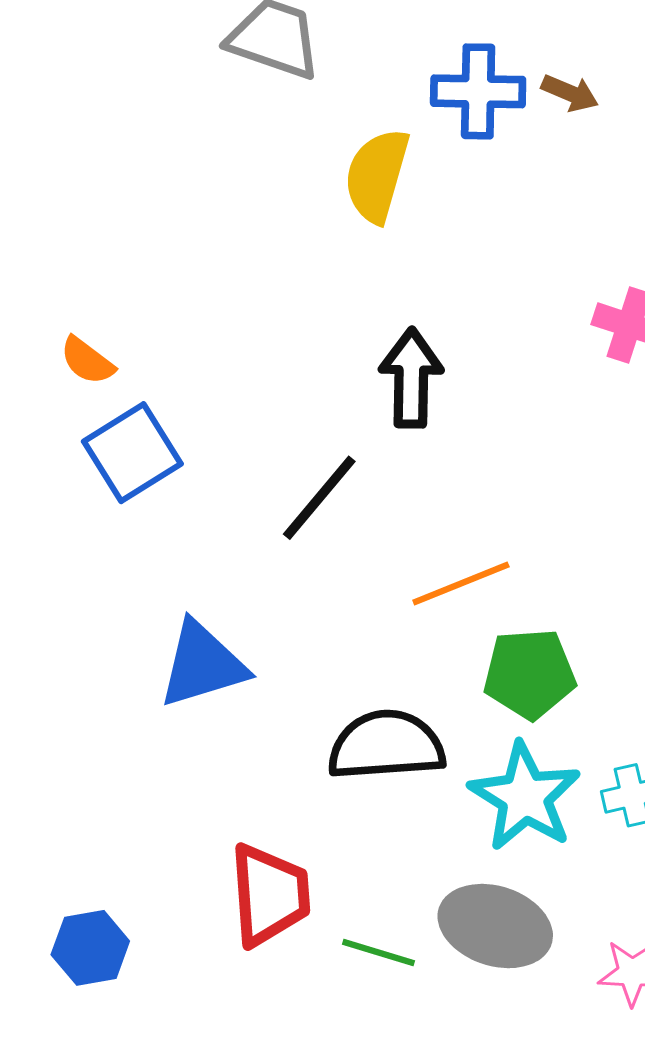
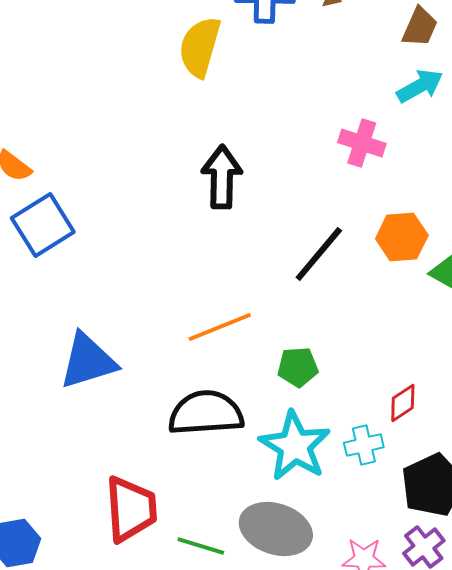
black line: (319, 498) -> (319, 254), moved
orange line: (461, 583) -> (220, 327), moved
green pentagon: (529, 674) -> (298, 367), size x0.7

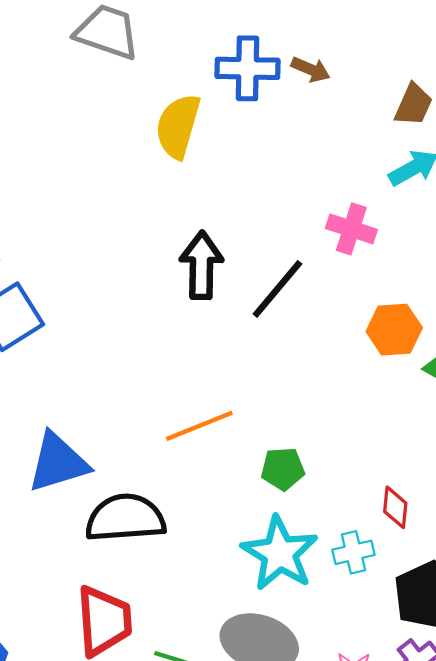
black line: (319, 254) -> (277, 289), moved
red diamond: (403, 403) -> (395, 507), turned -51
black semicircle: (206, 413) -> (125, 518), moved

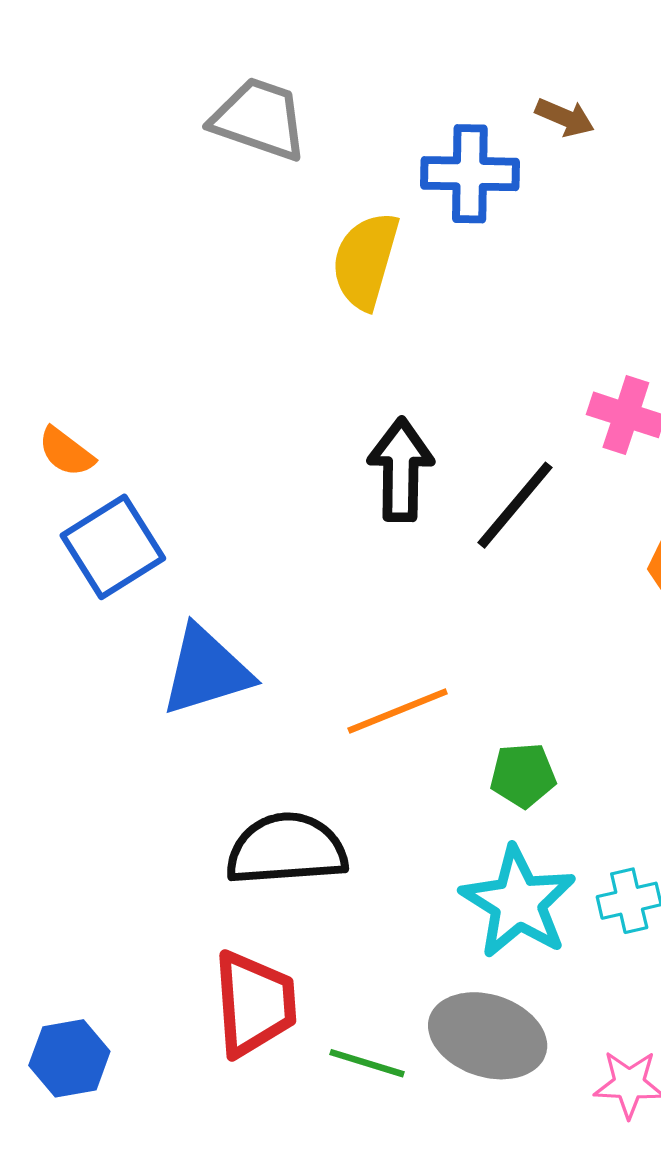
brown arrow: (311, 69) -> (565, 117), moved
blue triangle: (58, 462) -> (206, 671), moved

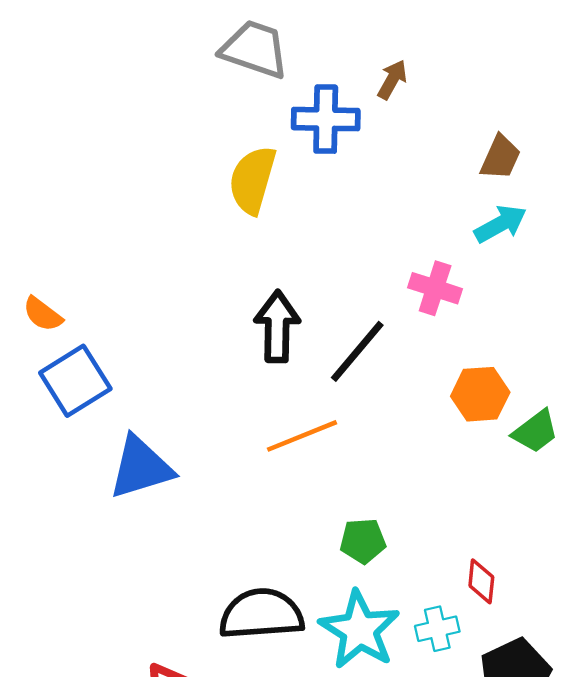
brown arrow: (565, 117) -> (392, 80), turned -84
gray trapezoid: (259, 119) -> (255, 49), moved
orange line: (398, 711) -> (302, 436), moved
black semicircle: (287, 849) -> (261, 614), moved

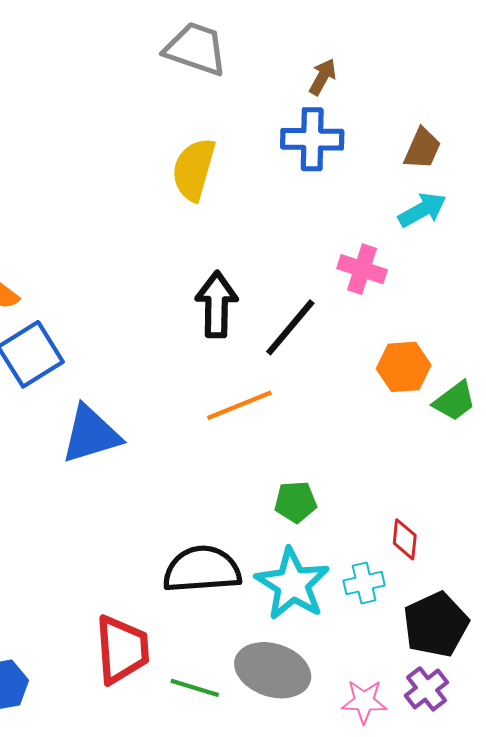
blue cross: (326, 119) -> (312, 139), moved

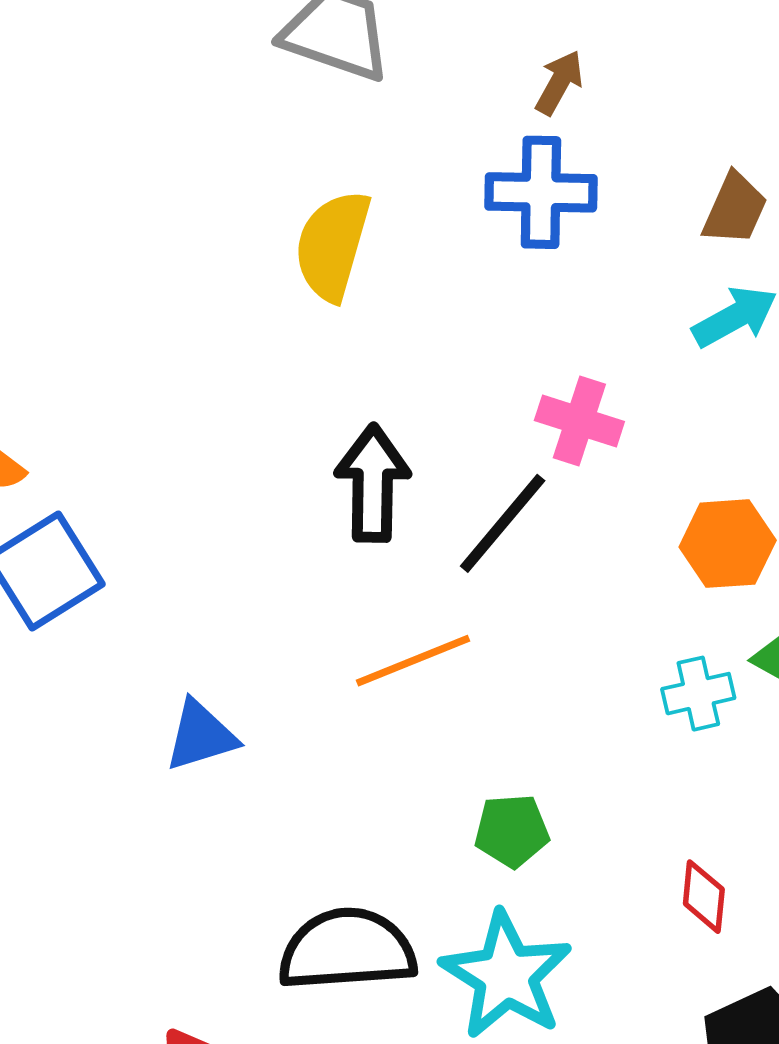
pink cross: (362, 269) -> (579, 421), moved
orange hexagon: (404, 367) -> (728, 544), moved
blue triangle: (91, 434) -> (201, 736), moved, size x0.7
cyan cross: (364, 583) -> (698, 694), moved

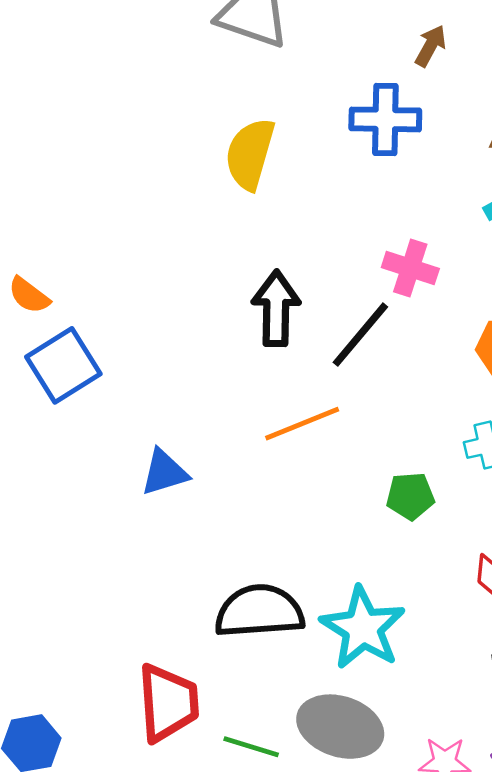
brown arrow: (559, 83) -> (430, 46), moved
green pentagon: (512, 831) -> (410, 496), moved

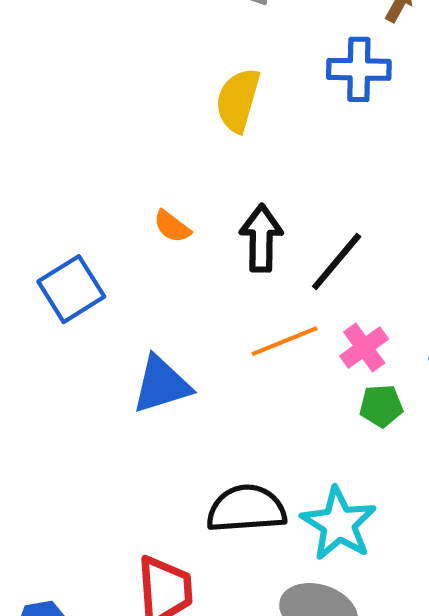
pink cross: (410, 268) -> (364, 347), moved, turned 36
orange semicircle: (29, 295) -> (172, 226), moved
blue triangle: (164, 472) -> (161, 385), size x1.4

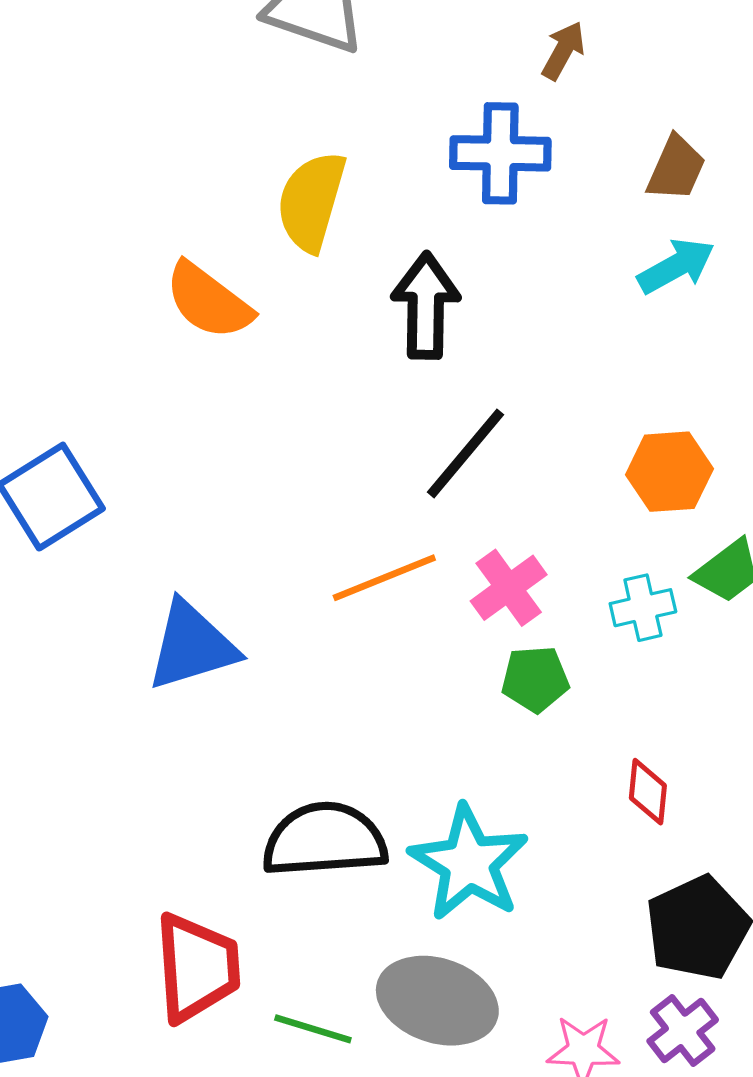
orange semicircle: (172, 226) -> (209, 301), moved, size x1.5
black arrow: (261, 238) -> (426, 306), moved

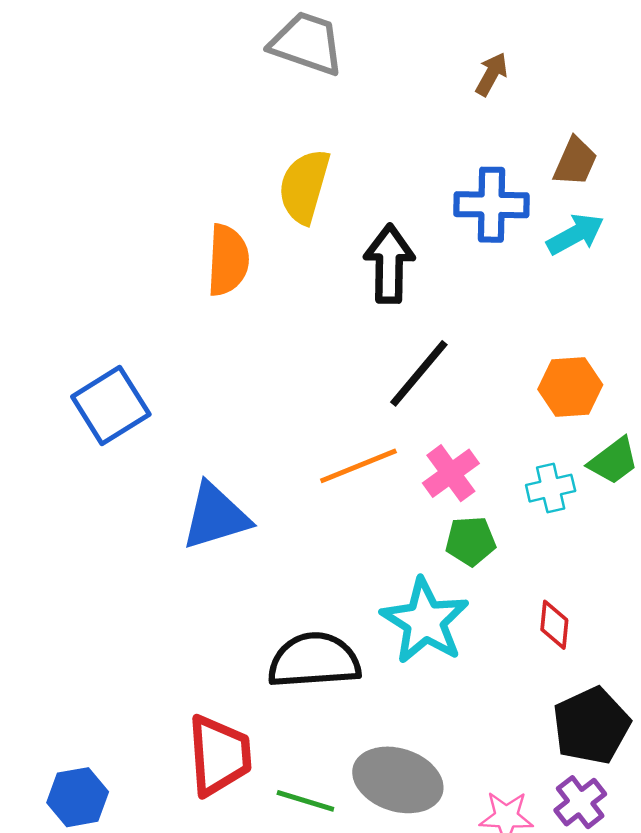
blue cross: (500, 153) -> (491, 205), moved
orange semicircle: (209, 301) -> (228, 260), turned -124
cyan star: (469, 863) -> (425, 621), moved

